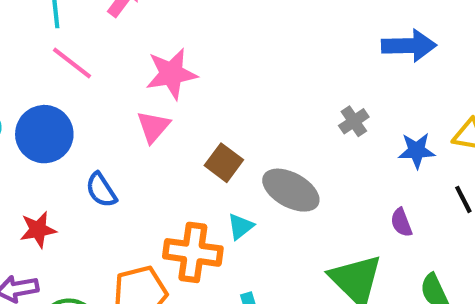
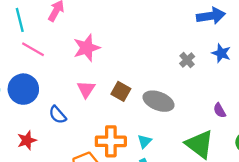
pink triangle: (153, 127) -> (86, 89), moved
blue star: (417, 150) -> (221, 53), moved, turned 30
cyan triangle: (241, 226) -> (144, 141), moved

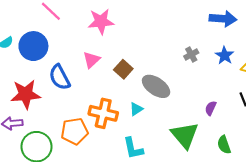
purple semicircle: (220, 110) -> (211, 108), turned 40
blue semicircle: (58, 115) -> (60, 77), size x1.4
red star: (27, 140) -> (26, 94), size x1.6
cyan triangle: (144, 141) -> (136, 109), moved

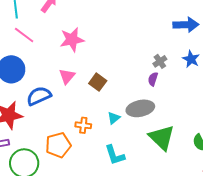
blue semicircle: (60, 77) -> (39, 96), turned 100
gray ellipse: (156, 86) -> (140, 108), moved, turned -40
purple semicircle: (211, 108) -> (153, 79), moved
orange cross: (103, 113) -> (83, 125), size x0.6

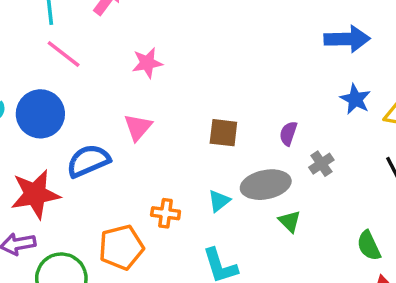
pink star: (72, 40) -> (147, 63), size x0.7
gray cross: (160, 61) -> (321, 164), moved
brown square: (98, 82) -> (223, 133), moved, turned -30
green triangle: (162, 138) -> (290, 221), moved, size x0.5

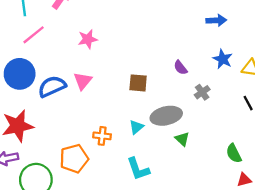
blue arrow: (347, 39) -> (216, 20), size x0.7
pink line: (64, 54) -> (34, 35), turned -75
purple semicircle: (288, 133) -> (180, 68), moved, turned -56
blue semicircle: (88, 161) -> (52, 86), moved
gray cross: (321, 164) -> (202, 92), moved

